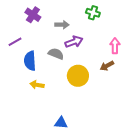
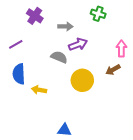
blue semicircle: (30, 61) -> (19, 74), moved

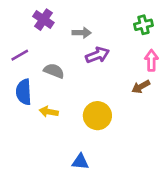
green cross: (98, 14) -> (143, 25), moved, turned -32
gray semicircle: (59, 57) -> (54, 71), moved
yellow circle: (82, 80) -> (97, 116), moved

